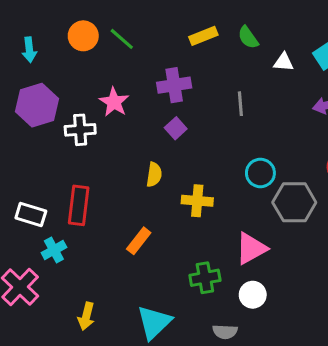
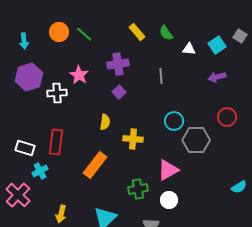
yellow rectangle: (203, 36) -> (137, 32), turned 72
orange rectangle: (139, 241) -> (95, 165), size x1.5

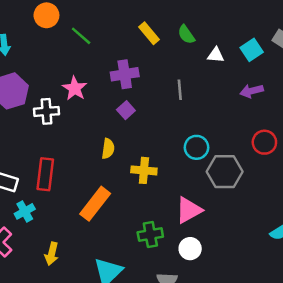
orange circle: (59, 32) -> (46, 15), moved
yellow arrow: (61, 214) -> (52, 254), moved

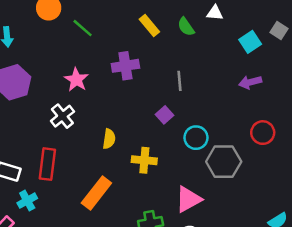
white triangle: (216, 55) -> (215, 13), moved
purple square: (126, 110) -> (164, 115), moved
white cross: (46, 111) -> (62, 116), moved, turned -35

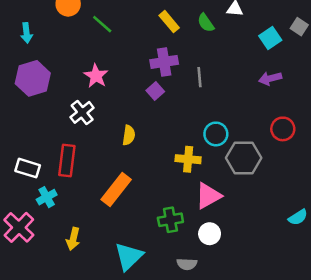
purple cross: (125, 66) -> (164, 62), moved
purple square: (164, 115) -> (155, 91), moved
yellow cross: (144, 160) -> (188, 159), moved

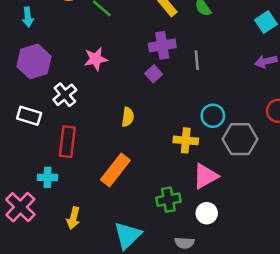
pink star: (96, 76) -> (96, 59), turned 30
white cross: (82, 112) -> (65, 95), moved
white rectangle: (28, 168) -> (29, 116), moved
cyan cross: (47, 197) -> (48, 177), turned 30

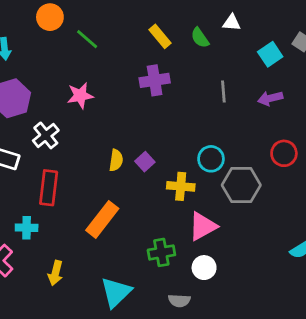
gray line: (197, 60) -> (223, 91), moved
purple square: (154, 74) -> (145, 162), moved

